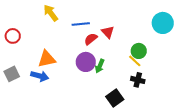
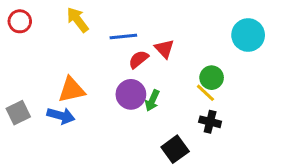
red circle: (13, 36) -> (20, 21), moved

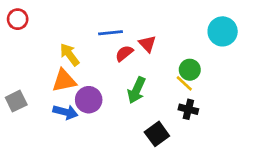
yellow arrow: (78, 20) -> (70, 55), moved
purple circle: (131, 94) -> (89, 100), moved
green arrow: (152, 100) -> (136, 90), size x1.4
blue arrow: (61, 116) -> (65, 112), moved

